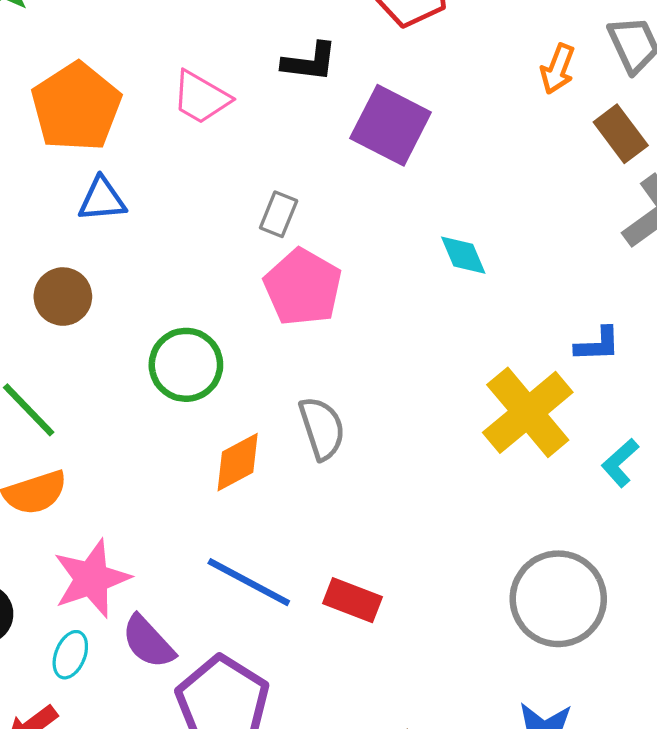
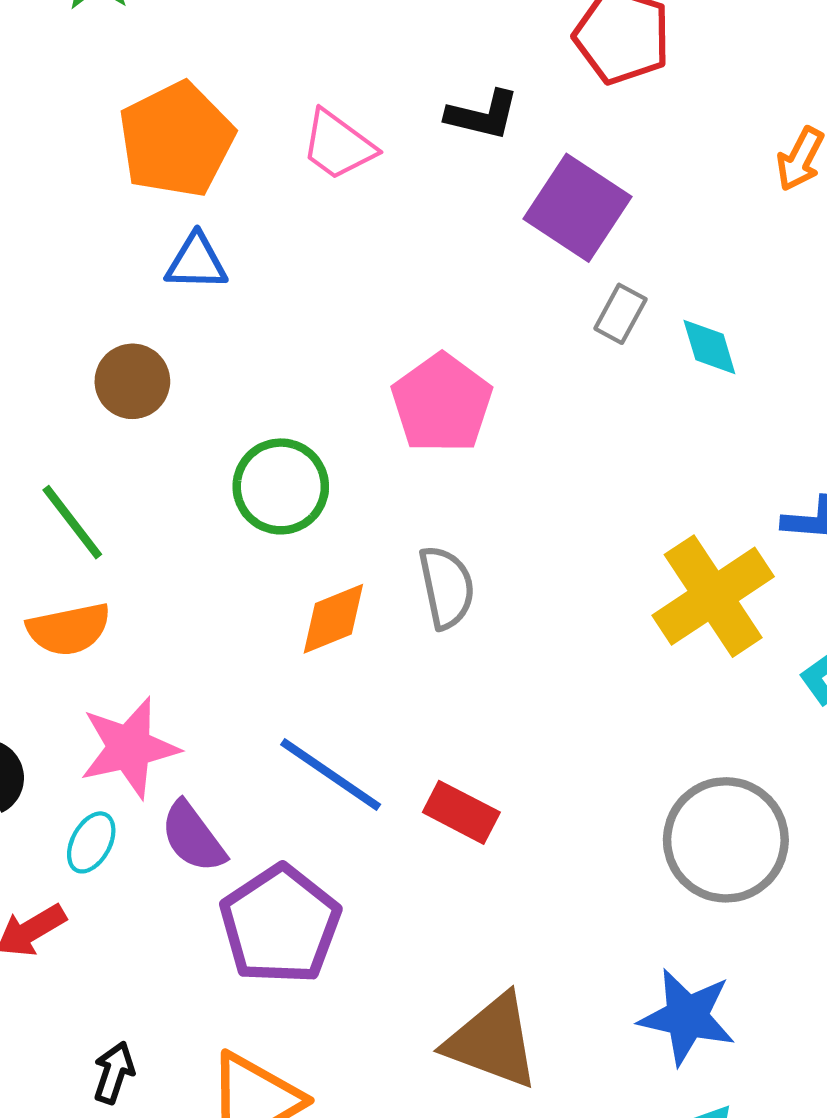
gray rectangle: (279, 214) -> (620, 314), moved
cyan diamond: (463, 255) -> (709, 347), moved

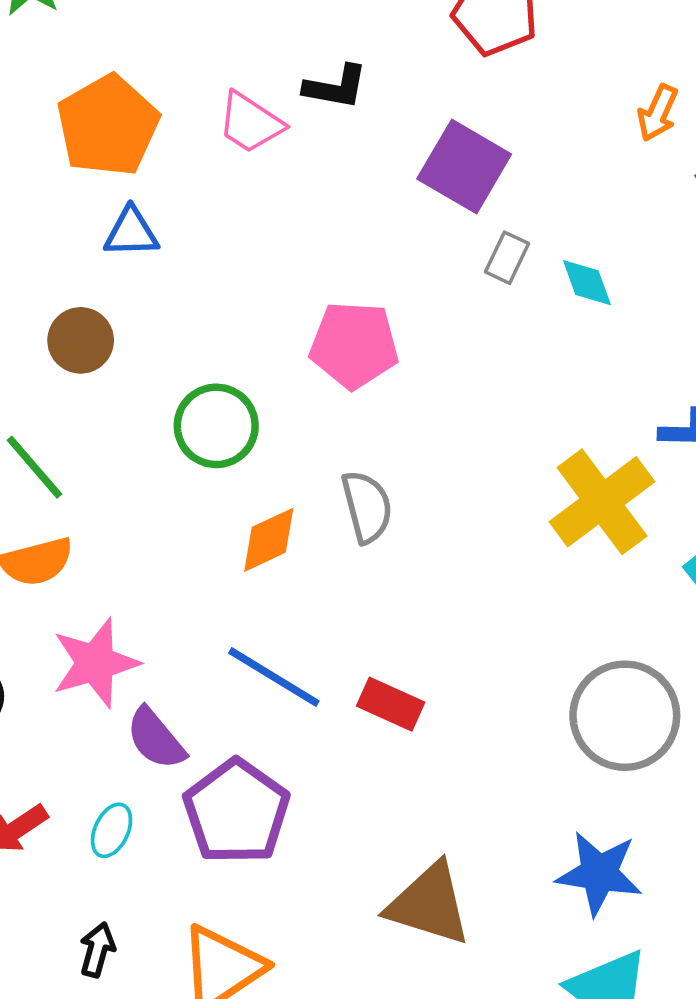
black L-shape: (483, 115) -> (336, 87), moved
pink pentagon: (442, 403) -> (354, 345), turned -30
cyan ellipse: (91, 842) -> (112, 830), moved

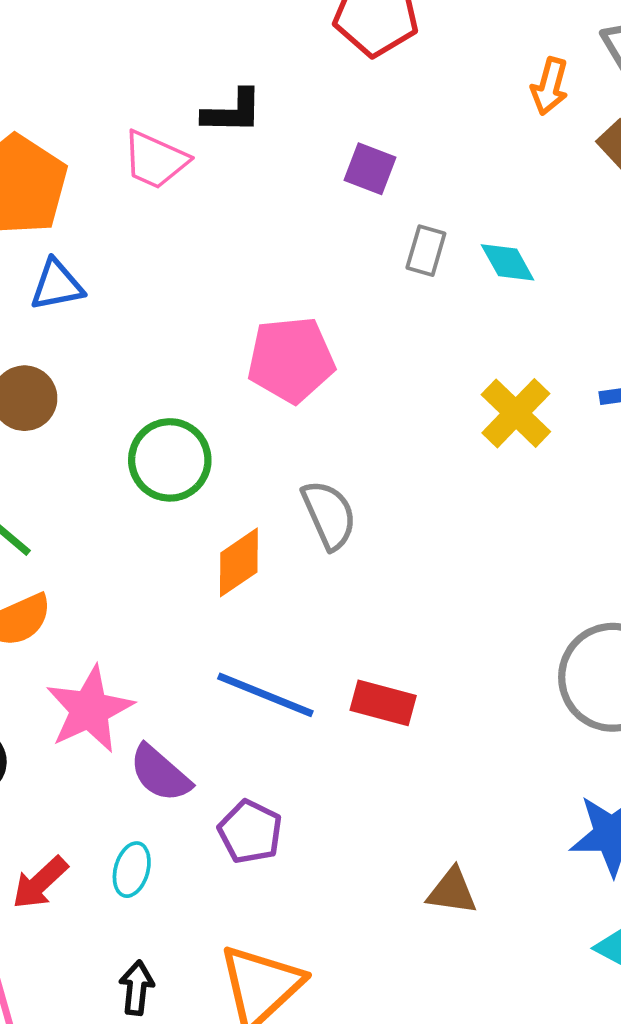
purple square: (464, 166) -> (370, 169), size x0.6
yellow cross: (602, 502) -> (516, 413), moved, size x0.7
purple pentagon: (237, 812) -> (250, 832), size x0.6
brown triangle: (429, 904) -> (452, 891), size x0.6

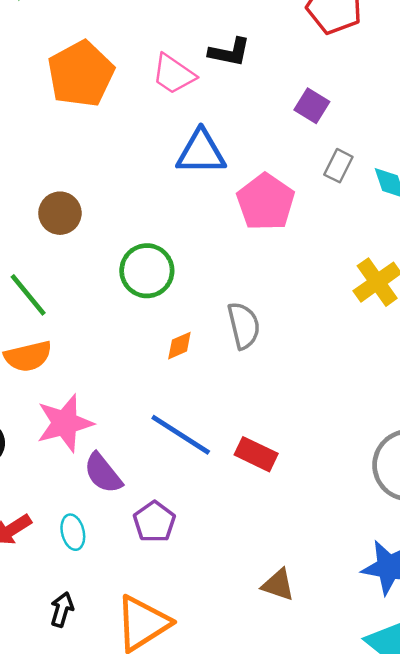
blue triangle: (57, 285) -> (201, 152), moved, size x1.4
pink pentagon: (291, 360) -> (266, 202), moved, turned 30
orange diamond: (239, 562) -> (179, 346), size x0.7
cyan ellipse: (132, 870) -> (73, 532), turned -40

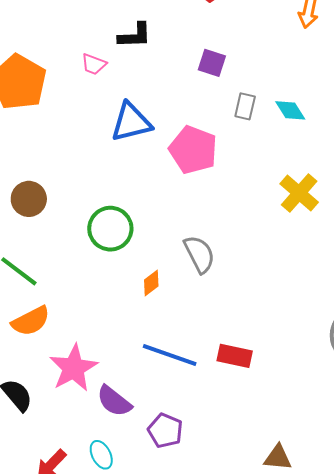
pink trapezoid: (174, 74) -> (94, 64), size x0.7

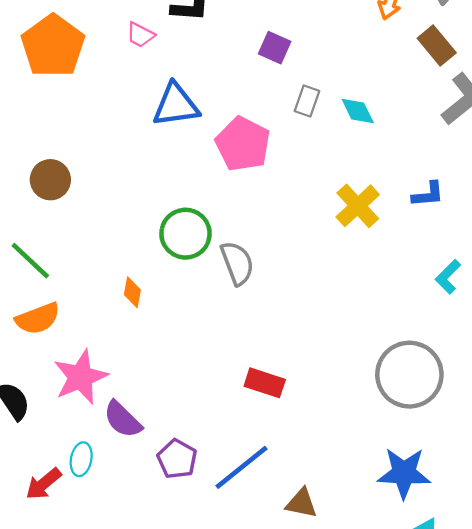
green circle: (110, 229) -> (185, 234), moved
orange diamond: (151, 283) -> (132, 292), moved, turned -48
blue line: (170, 355) -> (241, 467), moved, turned -64
cyan ellipse: (101, 455) -> (81, 459), moved, turned 32

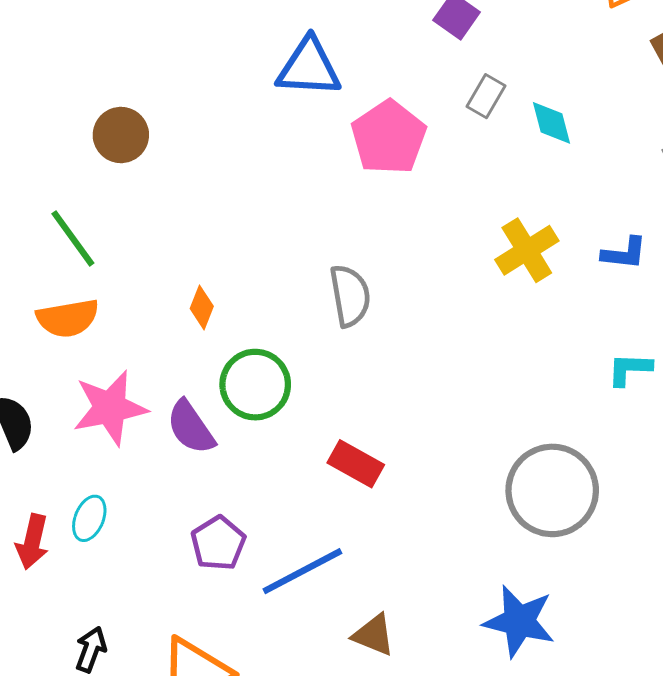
green circle: (185, 234) -> (255, 385), moved
cyan L-shape: (448, 277) -> (630, 369), turned 36
purple semicircle: (123, 419) -> (191, 427), moved
red arrow: (44, 484) -> (32, 542), turned -48

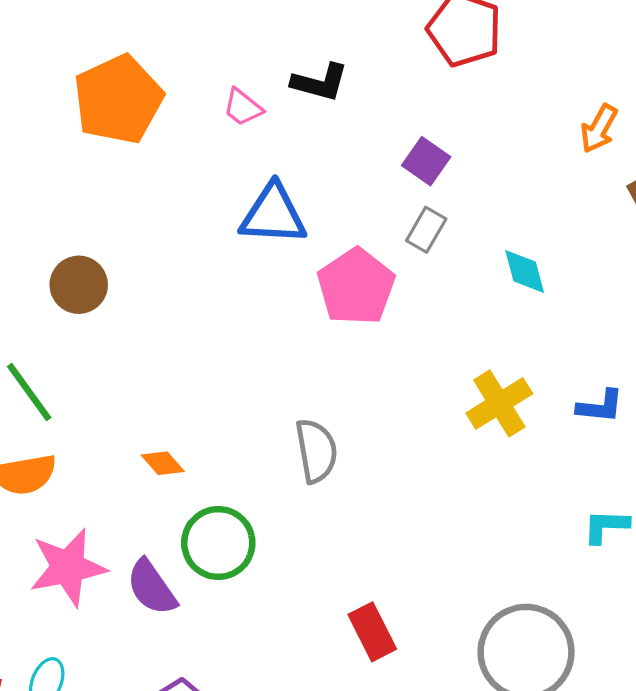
gray rectangle: (486, 96) -> (426, 230), moved
orange diamond: (202, 307) -> (163, 463), turned -63
red rectangle: (356, 464) -> (372, 632), moved, turned 34

